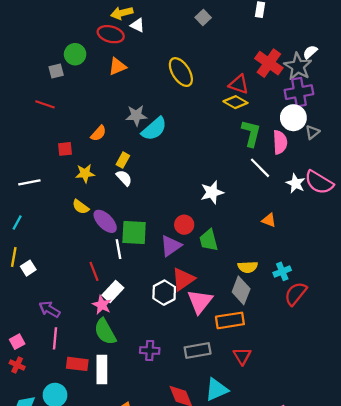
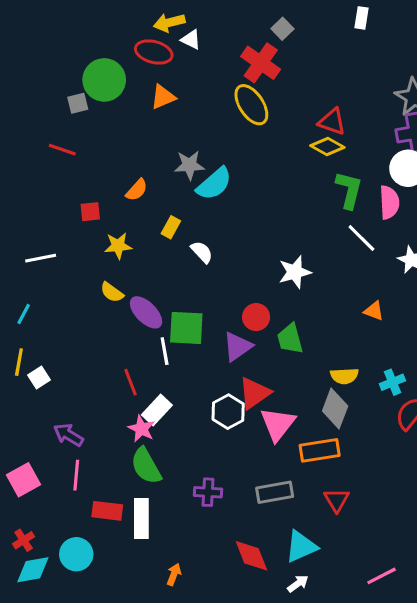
green circle: (75, 54) -> (104, 80), size x1.4
red cross: (269, 63) -> (261, 63), moved
white semicircle: (124, 178) -> (202, 252), moved
pink square: (17, 342) -> (24, 480), size x1.5
red cross: (17, 365) -> (24, 540), moved, turned 32

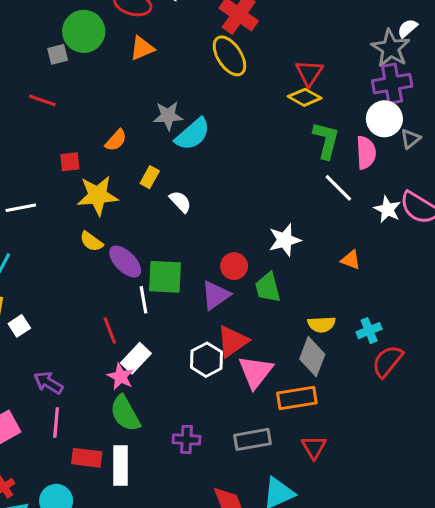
red triangle: (332, 122) -> (309, 73), turned 44
yellow star: (118, 246) -> (98, 196), size x1.5
white star: (295, 272) -> (285, 240), moved

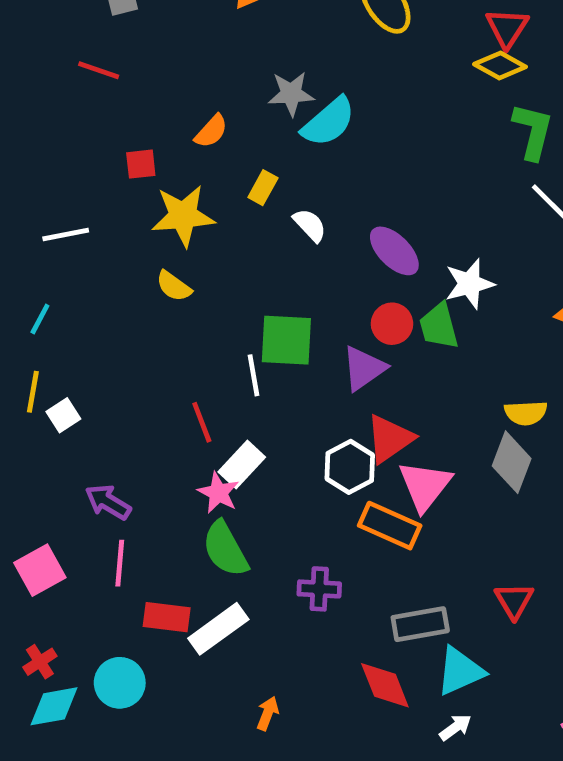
purple ellipse: (125, 261) -> (394, 251), moved
green trapezoid: (268, 288) -> (439, 326), moved
orange rectangle: (297, 398) -> (390, 526), moved, turned 33
gray rectangle: (252, 439) -> (420, 624), moved
white rectangle: (121, 466) -> (218, 629), turned 54

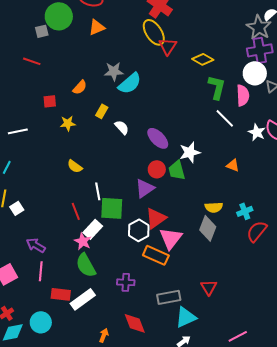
red triangle: (507, 28) -> (168, 46), moved
yellow star: (183, 216) -> (68, 123), size x0.6
yellow semicircle: (174, 286) -> (75, 166), moved
green square: (286, 340) -> (112, 208), moved
red diamond: (385, 685) -> (135, 323), moved

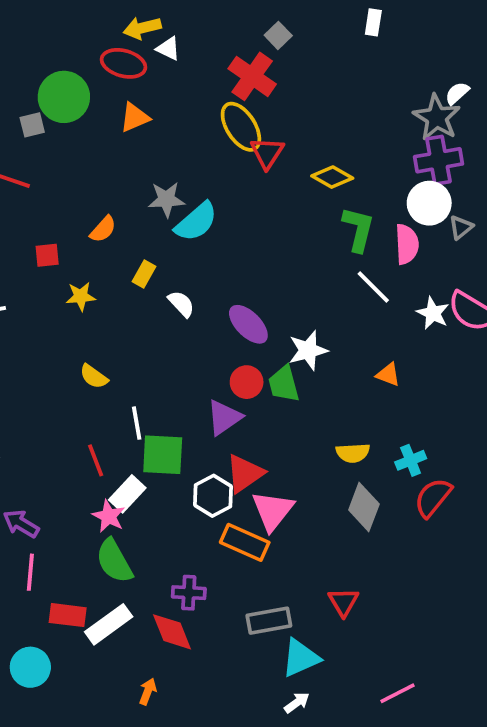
gray diamond: (208, 228) -> (364, 507), moved
red diamond: (135, 323) -> (172, 632), moved

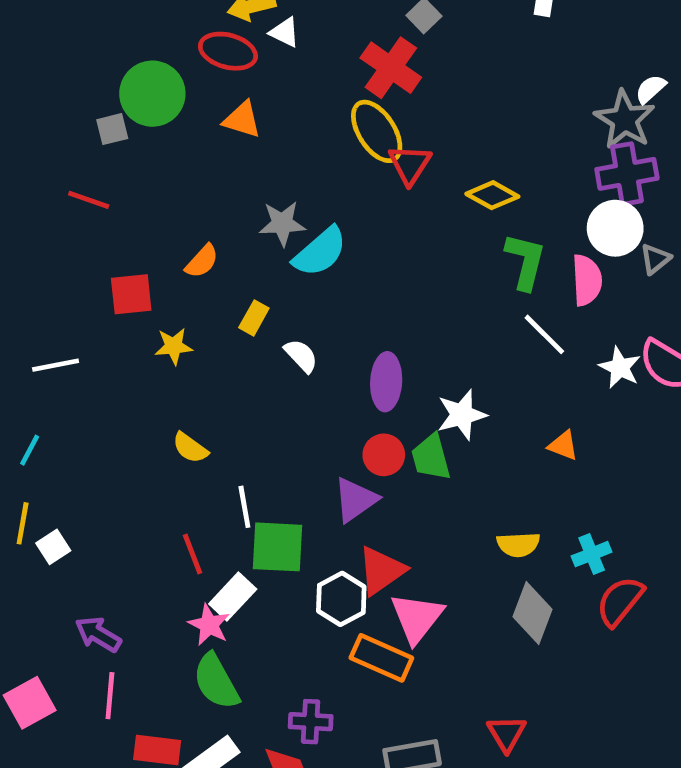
orange triangle: (135, 117) -> (242, 120), turned 40
red square: (47, 255) -> (131, 294), size x1.4
purple ellipse: (248, 324) -> (386, 382), turned 48

